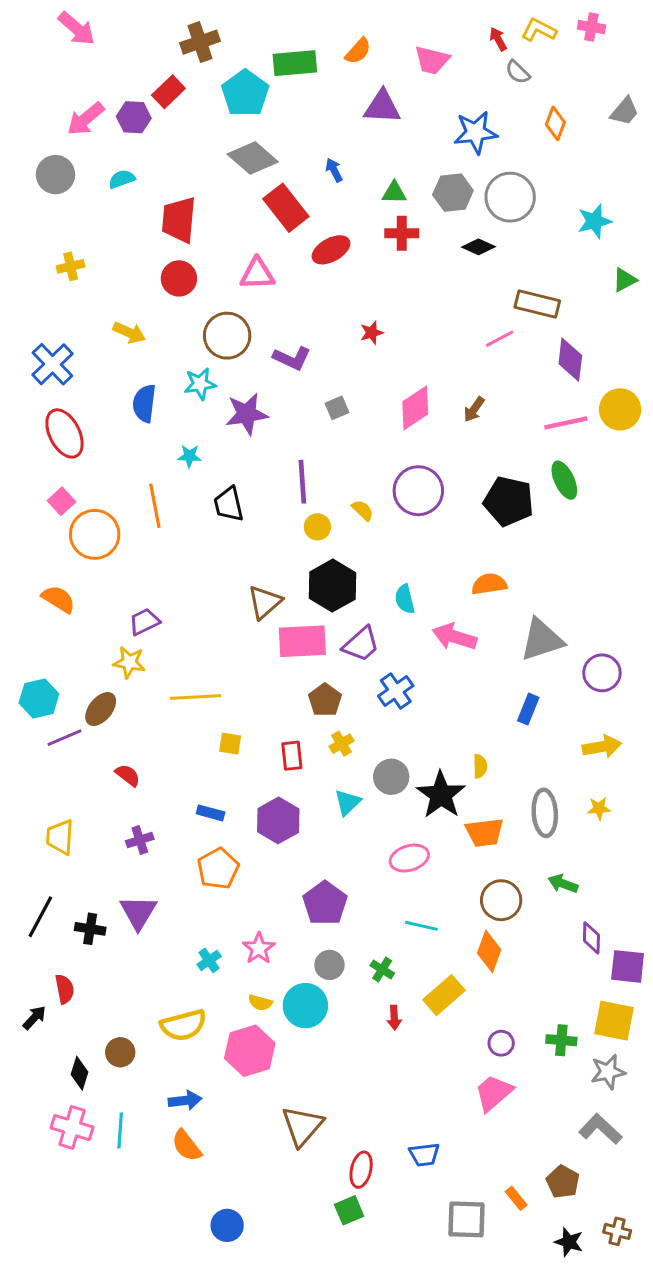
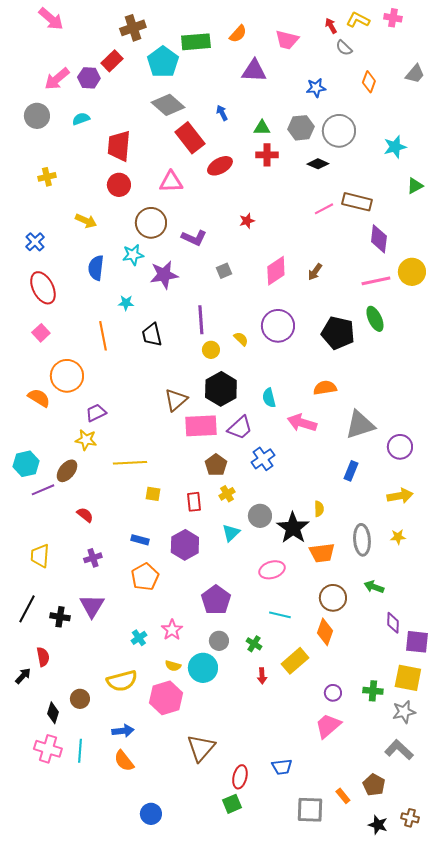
blue star: (476, 132) -> (316, 88), size x0.7
pink line: (500, 339) -> (324, 209), moved
blue cross: (52, 364) -> (35, 242), size x0.7
orange circle: (95, 534) -> (67, 376), moved

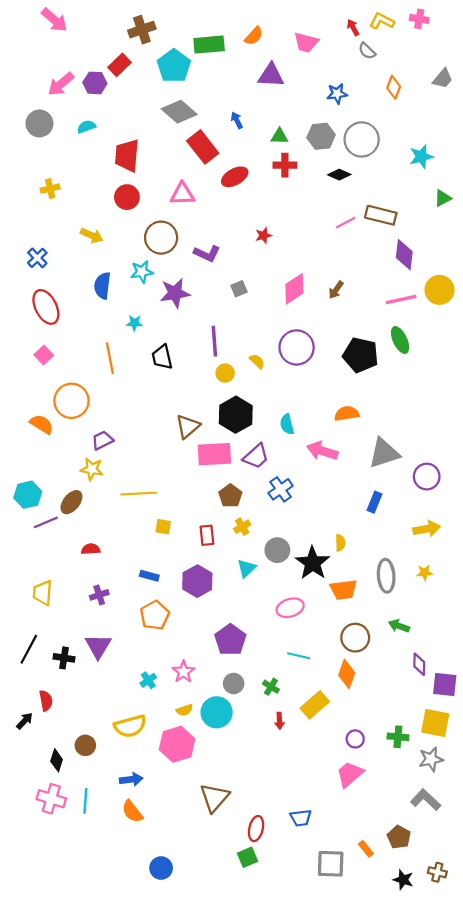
red semicircle: (85, 515) -> (91, 549), turned -42
yellow semicircle: (173, 666) -> (185, 710), turned -35

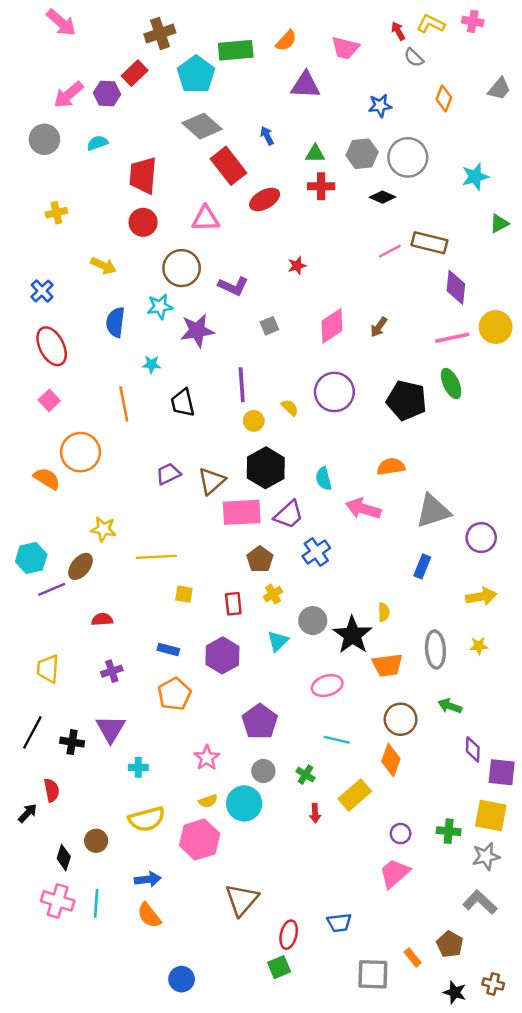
purple trapezoid: (102, 440) -> (168, 474), moved
cyan cross: (148, 680) -> (138, 767), moved, turned 35

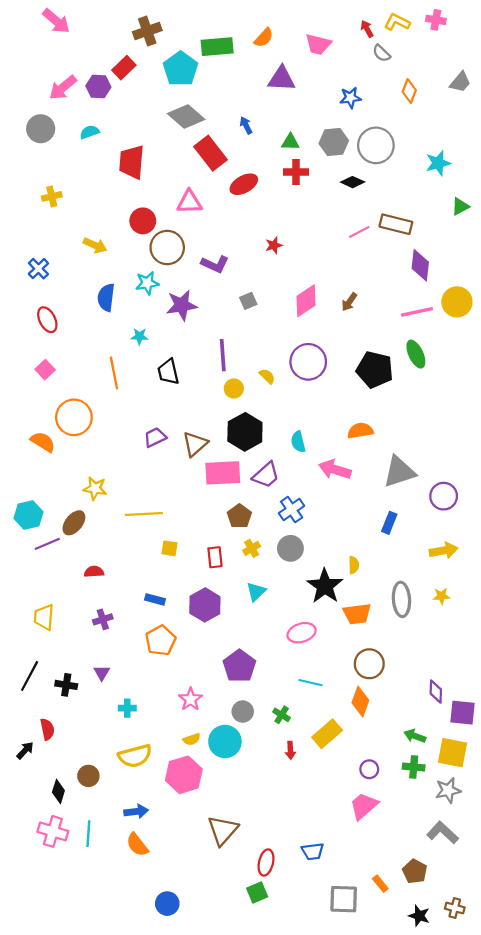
red circle: (143, 222) -> (143, 221), moved
red ellipse: (52, 346) -> (47, 320), size x0.7
gray circle: (313, 621) -> (290, 548), moved
green arrow: (450, 706) -> (415, 736), moved
purple triangle: (111, 729) -> (102, 673), size x0.6

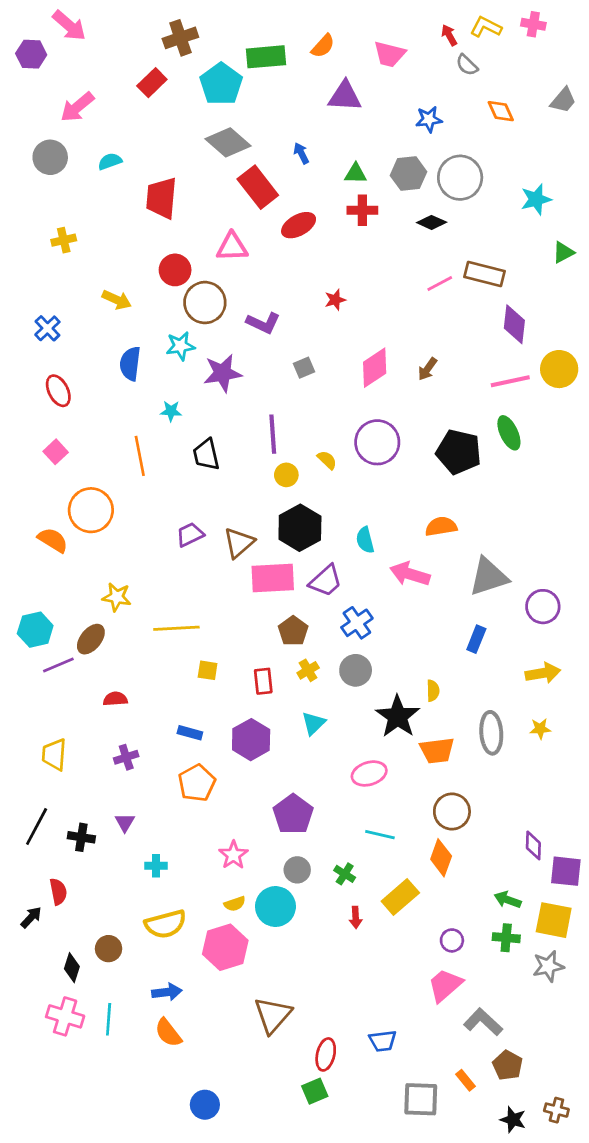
purple hexagon: (98, 87) -> (31, 54), moved
orange diamond: (409, 91) -> (501, 111), turned -45
gray L-shape: (443, 833) -> (483, 1022), moved

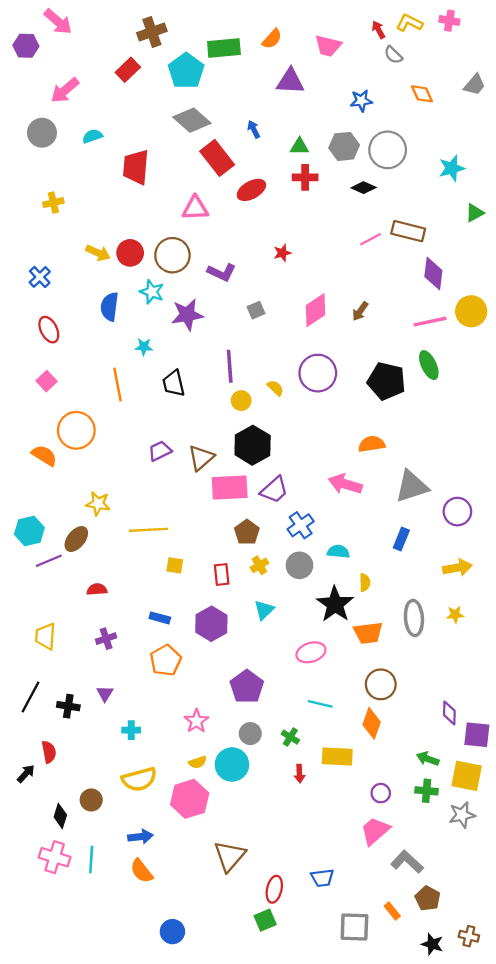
red circle: (175, 270) -> (130, 253), moved
cyan star: (180, 346) -> (152, 292), turned 30
cyan semicircle: (365, 540) -> (338, 552), moved, turned 110
yellow rectangle: (400, 897) -> (337, 756), turned 44

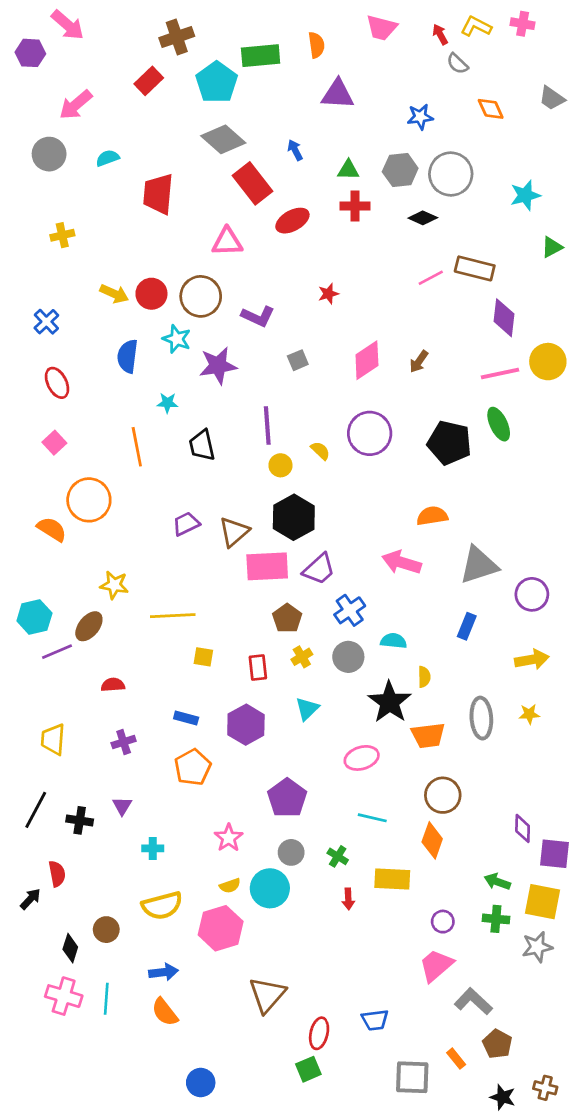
orange semicircle: (272, 39) -> (316, 45), turned -50
pink trapezoid: (328, 46) -> (382, 28), moved
gray trapezoid: (475, 85) -> (552, 98), turned 85

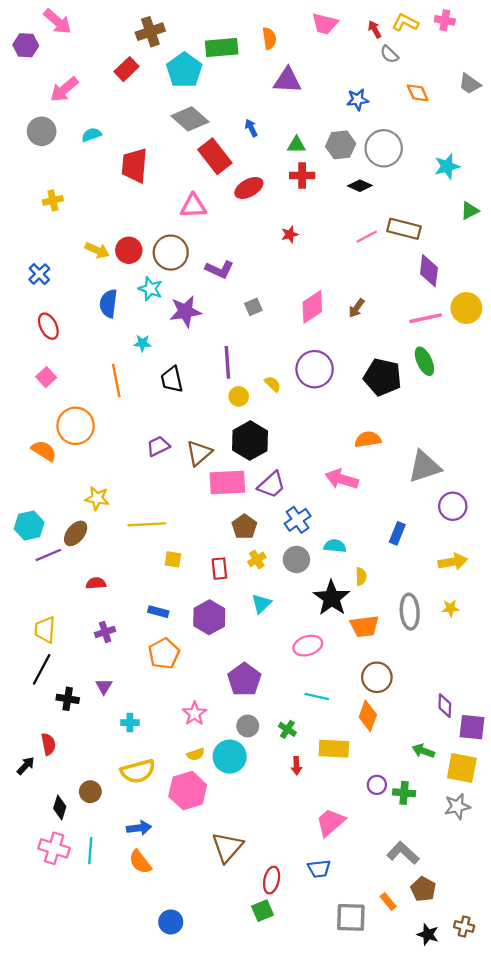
red star: (328, 294) -> (290, 234), moved
gray triangle: (479, 565) -> (424, 467), moved
black line: (36, 810) -> (42, 669), moved
green cross: (496, 919) -> (404, 793), moved
pink trapezoid: (436, 965) -> (330, 822), moved

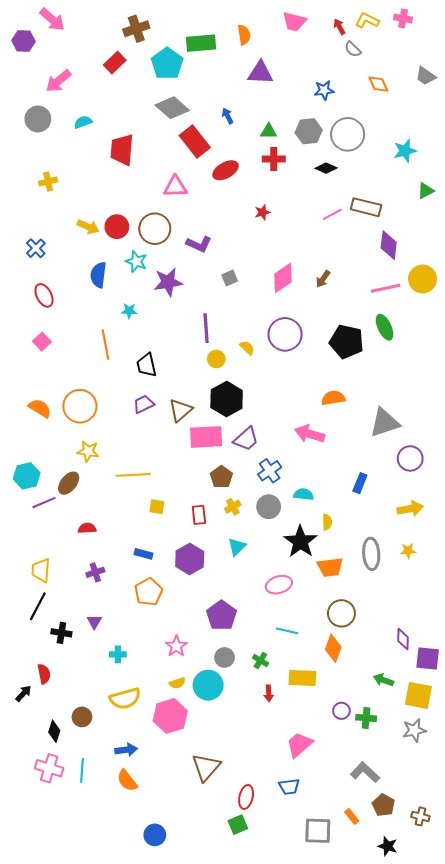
black trapezoid: (172, 379) -> (147, 365), moved
orange circle: (76, 426) -> (80, 406), moved
brown cross: (464, 926) -> (420, 816), moved

